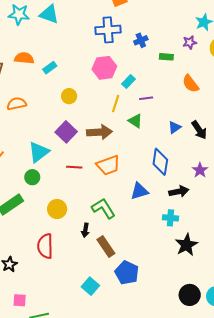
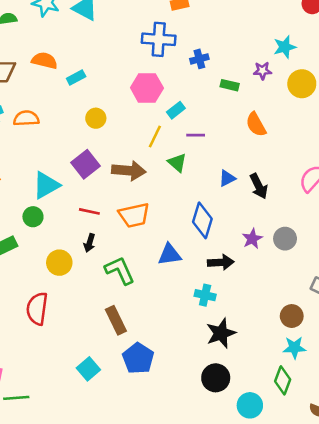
black arrow: (85, 230) -> (89, 243), moved
black circle: (190, 295) -> (216, 378), moved

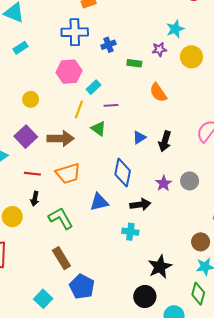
cyan rectangle: (76, 78) -> (20, 48), moved
black arrow: (259, 186) -> (165, 141), turned 48
black star: (221, 333) -> (160, 267), moved

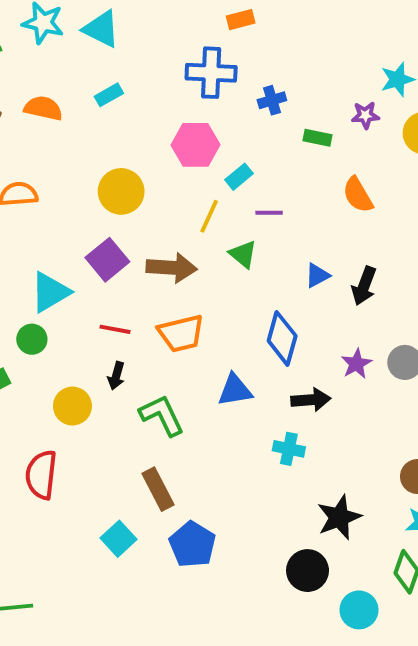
yellow circle: (31, 99) -> (121, 191), size x1.5
cyan square: (43, 299) -> (119, 539), moved

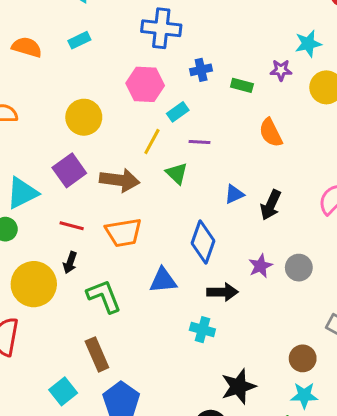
blue cross: (272, 100) -> (201, 70), moved
yellow circle: (72, 406) -> (34, 284), size x1.5

